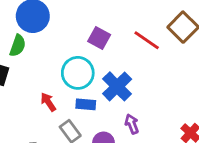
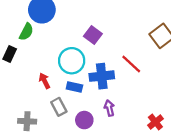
red line: (147, 40) -> (131, 64), moved
blue cross: (117, 86) -> (102, 76), turned 30

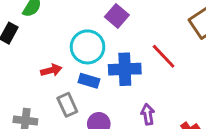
red arrow: (45, 81) -> (51, 70), turned 98
purple arrow: (109, 108) -> (148, 114), moved

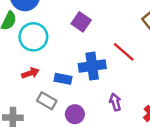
cyan circle: (88, 47) -> (33, 37), moved
gray rectangle: (67, 105) -> (47, 101), turned -30

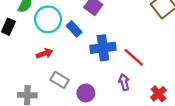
red line: (124, 52) -> (134, 57), moved
blue rectangle: (63, 79) -> (74, 29), moved, turned 35

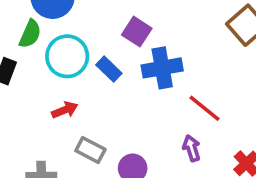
blue cross: (103, 48) -> (162, 68), moved

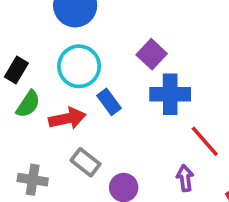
green semicircle: (30, 34) -> (28, 104), moved
blue rectangle: (109, 69) -> (109, 102), moved
red arrow: (65, 110) -> (67, 118), size x1.4

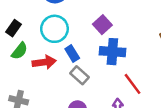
gray rectangle: (86, 162) -> (80, 75), moved

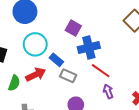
green semicircle: (19, 51) -> (14, 83), moved
red line: (133, 84) -> (101, 71), moved

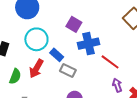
red line: (101, 71) -> (110, 62), moved
red arrow: (36, 75) -> (36, 69), turned 144
purple arrow: (108, 91) -> (117, 85), moved

